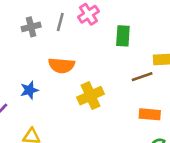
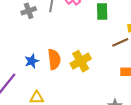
orange semicircle: (62, 65) -> (54, 59), moved, turned -96

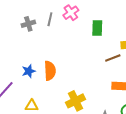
yellow cross: (81, 61) -> (75, 101), moved

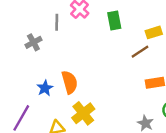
gray cross: (28, 24) -> (33, 42), moved
yellow cross: (75, 101) -> (83, 113), moved

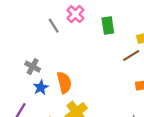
gray line: (57, 22) -> (54, 26), turned -35
gray cross: (33, 42) -> (33, 67), moved, turned -35

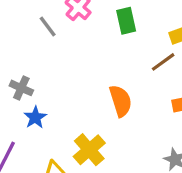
orange semicircle: (64, 83) -> (121, 101), moved

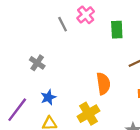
blue star: (35, 117) -> (48, 97), moved
yellow cross: (89, 150) -> (88, 114), moved

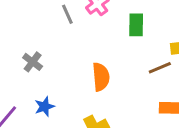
orange semicircle: (103, 84) -> (101, 77), moved

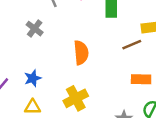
gray cross: (33, 62) -> (35, 29), moved

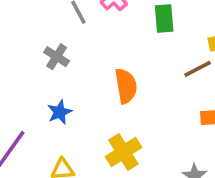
blue star: (33, 78) -> (60, 112), moved

